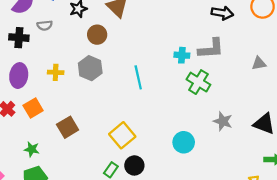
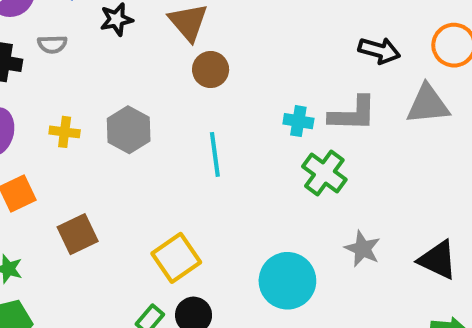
brown circle: (97, 35) -> (211, 70), moved
gray triangle: (259, 63) -> (428, 104), moved, size x1.6
cyan circle: (184, 142) -> (287, 281), size x1.4

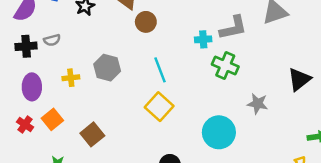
gray semicircle: (52, 44) -> (52, 40), moved
yellow square: (176, 258) -> (159, 107), moved
black triangle: (438, 260) -> (299, 79), moved, turned -50

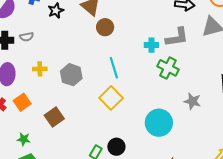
gray hexagon: (107, 68) -> (71, 75), moved

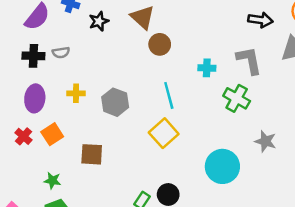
gray L-shape: (177, 37) -> (249, 60), turned -95
cyan cross: (151, 45) -> (207, 68), moved
brown square: (54, 117) -> (92, 154), turned 36

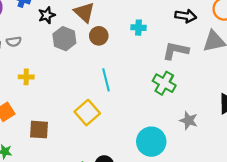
gray L-shape: (249, 60) -> (176, 51), turned -68
cyan cross: (207, 68) -> (138, 28), moved
gray hexagon: (115, 102) -> (64, 39), moved
yellow square: (164, 133) -> (87, 113), moved

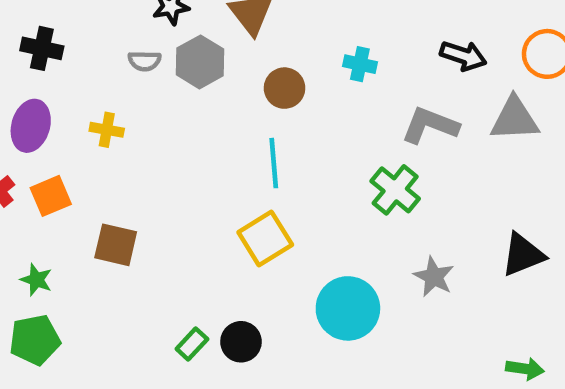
brown circle: (99, 36) -> (285, 88), moved
gray semicircle: (14, 42) -> (145, 61), moved
yellow square: (87, 113) -> (265, 238), moved

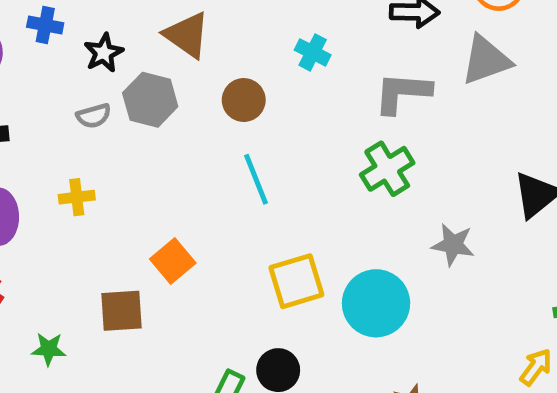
cyan cross: (360, 64) -> (313, 52), turned 32
green cross: (395, 190) -> (387, 169), turned 36
orange square: (51, 196) -> (173, 261), moved
yellow square: (265, 238) -> (296, 281), moved, turned 32
green star: (36, 280) -> (49, 349), moved

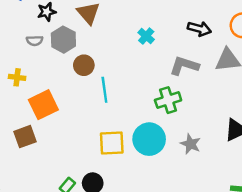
brown circle: (244, 100) -> (84, 65), moved
orange square: (173, 261) -> (43, 105), moved, size x1.4
cyan circle: (376, 303) -> (149, 139), moved
brown square: (121, 311) -> (25, 137), turned -30

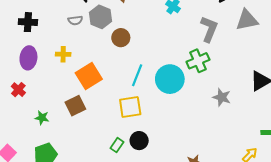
gray L-shape: (184, 66) -> (209, 29), turned 100
cyan line: (104, 90) -> (137, 75), moved, turned 35
cyan circle: (149, 139) -> (170, 79), moved
yellow square: (112, 143) -> (130, 107), moved

